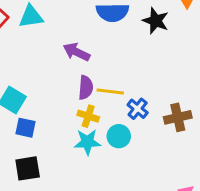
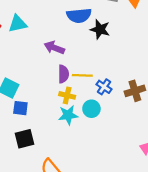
black star: (156, 21) -> (100, 29), moved

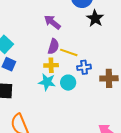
blue cross: (104, 87) -> (84, 67), turned 32
yellow cross: (67, 95) -> (51, 65), turned -32

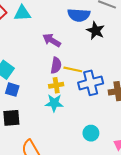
blue cross: (84, 67) -> (91, 83), size x1.6
cyan circle: (68, 83) -> (91, 133), moved

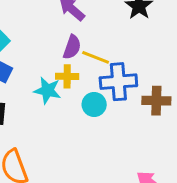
cyan star: (54, 103) -> (47, 90), moved
cyan circle: (91, 133) -> (94, 104), moved

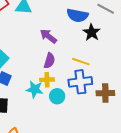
yellow line: (96, 57) -> (81, 62), moved
cyan circle: (94, 104) -> (57, 96), moved

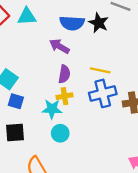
blue semicircle: (77, 15) -> (72, 23), moved
black star: (92, 32) -> (99, 23), moved
cyan circle: (57, 96) -> (60, 133), moved

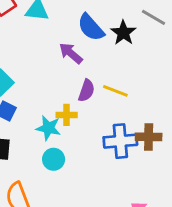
blue semicircle: (72, 23) -> (91, 27), turned 35
purple semicircle: (64, 74) -> (86, 91), moved
blue cross: (103, 93) -> (120, 141), moved

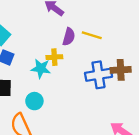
cyan circle: (54, 159) -> (34, 101), moved

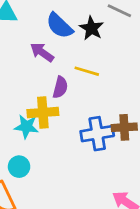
yellow line: (92, 35) -> (87, 71), moved
yellow cross: (54, 57) -> (43, 113), size x1.5

